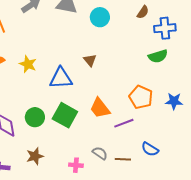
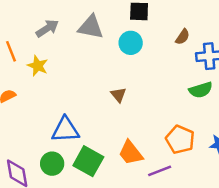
yellow star: (28, 64) -> (38, 66), moved
blue triangle: (61, 78) -> (65, 130), moved

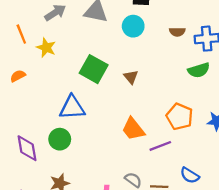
brown semicircle: (183, 37) -> (177, 32), moved, turned 56
brown triangle: (119, 95) -> (131, 77), moved
green square: (88, 161) -> (94, 69), moved

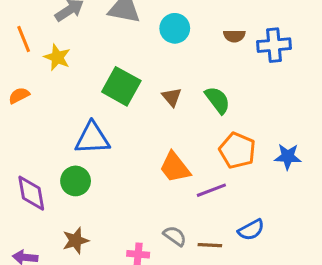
green semicircle: (199, 70) -> (218, 100), moved, turned -110
blue semicircle: (190, 175) -> (251, 230), turned -60

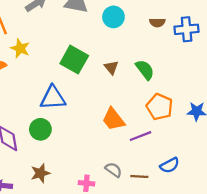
yellow star: (57, 57) -> (20, 48), moved

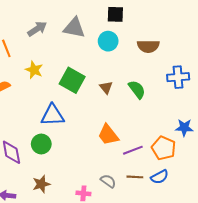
brown semicircle: (157, 23) -> (148, 46), size x1.5
blue cross: (187, 29) -> (178, 77), moved
yellow star: (20, 48) -> (34, 70), moved
orange pentagon: (160, 107) -> (164, 148), moved
brown line: (139, 177) -> (135, 177), moved

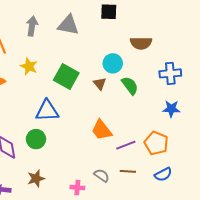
gray arrow: (37, 29) -> (32, 26), turned -48
cyan circle: (108, 41) -> (113, 63), moved
blue star: (184, 128) -> (171, 109), moved
blue semicircle: (160, 177) -> (163, 174), moved

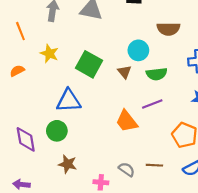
green semicircle: (130, 86) -> (157, 74), turned 120
purple line: (126, 145) -> (152, 104), moved
brown star: (36, 178) -> (68, 164), moved, turned 30

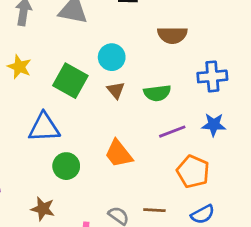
cyan circle: (138, 50) -> (112, 57), moved
purple line: (152, 104) -> (172, 132), moved
green circle: (57, 131) -> (66, 166), moved

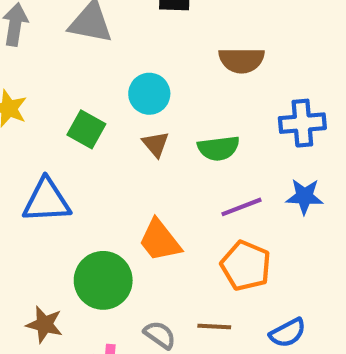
green square: (70, 81) -> (86, 129), size x0.7
green circle: (66, 166) -> (103, 280), moved, size x1.4
orange pentagon: (193, 172) -> (246, 266), moved

